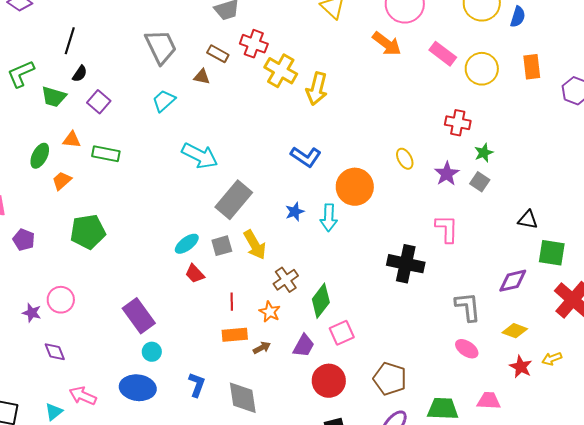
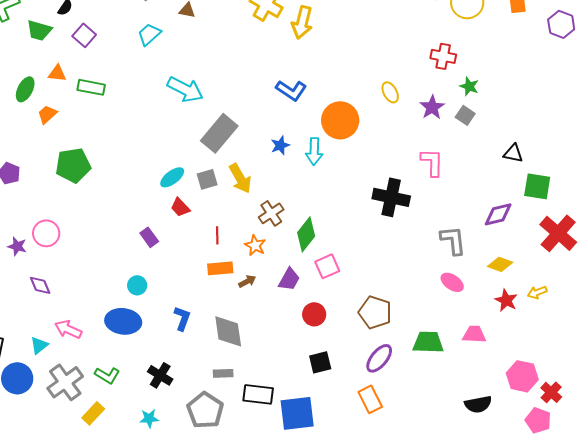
green star: (484, 153) -> (469, 86), turned -30
purple rectangle: (139, 316) -> (149, 237), moved, size x0.6
red circle: (329, 381) -> (314, 314), size x0.7

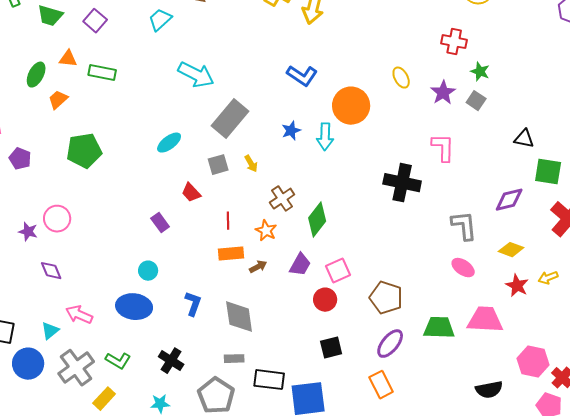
cyan ellipse: (172, 177) -> (169, 143), moved
yellow arrow: (240, 178) -> (251, 164), size x0.6
pink square: (327, 266) -> (338, 271), moved
pink trapezoid: (474, 334) -> (485, 320), size x1.5

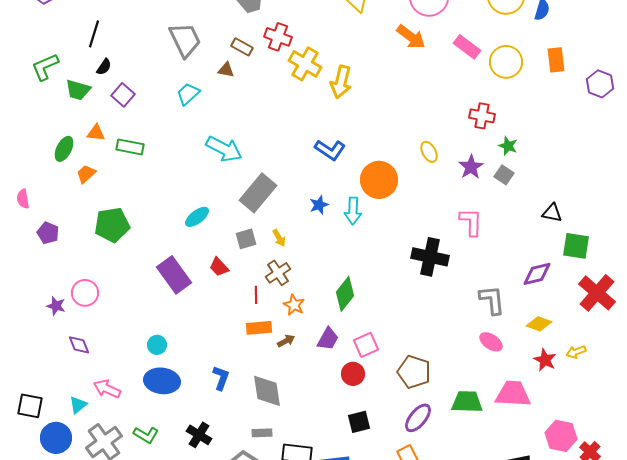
brown cross: (282, 199) -> (278, 273), moved
purple rectangle: (160, 223) -> (174, 275), moved, size x1.8
cyan circle: (148, 271) -> (157, 345), moved

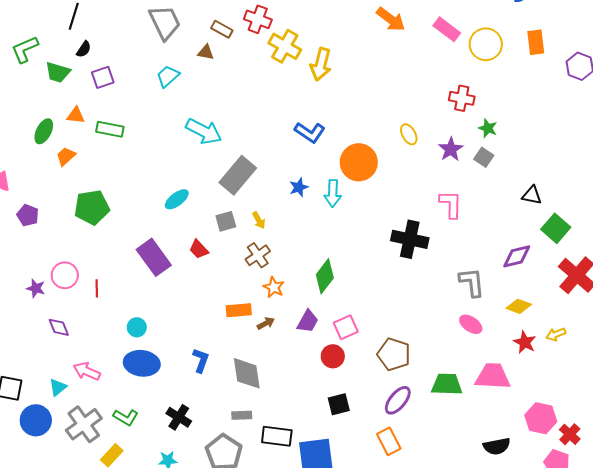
purple square: (123, 95) -> (103, 77), turned 30
green square: (576, 246) -> (556, 228), turned 32
red line: (256, 295) -> (97, 288), moved

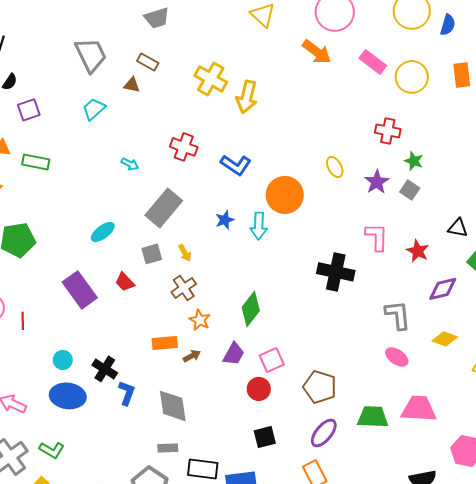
red cross: (258, 19) -> (184, 147), moved
cyan arrow: (204, 131) -> (130, 164), size x0.5
red star: (525, 342) -> (418, 251), moved
black cross: (179, 417) -> (105, 369), moved

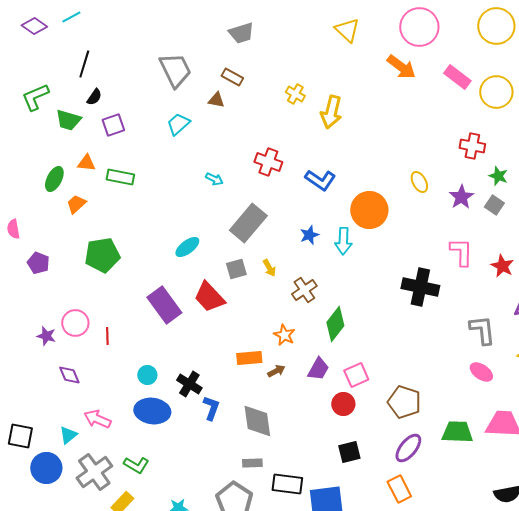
yellow cross: (211, 79) -> (295, 94), size x0.6
red trapezoid: (125, 282) -> (209, 297), size x1.6
brown cross: (184, 288) -> (304, 290), moved

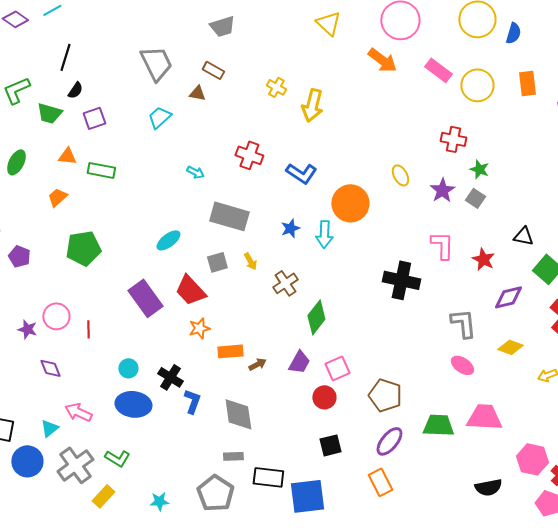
green ellipse: (54, 179) -> (16, 162), moved
gray rectangle: (248, 223) -> (229, 216), turned 66
orange star: (284, 335) -> (199, 328), moved, turned 30

